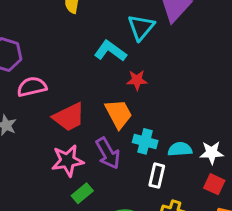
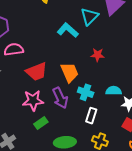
red star: (137, 80) -> (97, 55), moved
cyan semicircle: (180, 149) -> (114, 91), moved

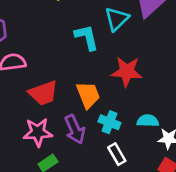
cyan L-shape: (68, 30) -> (87, 37), turned 35
red star: (97, 55) -> (127, 72), size x1.6
white rectangle: (91, 116) -> (117, 154), turned -49

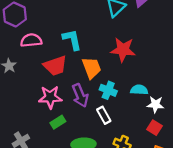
cyan L-shape: (87, 37) -> (72, 40), moved
white rectangle: (117, 154) -> (104, 115), moved

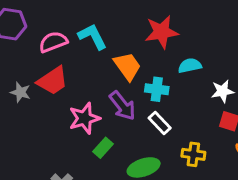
pink semicircle: (31, 40) -> (53, 42), moved
red trapezoid: (55, 66) -> (53, 81), moved
cyan semicircle: (139, 90) -> (190, 66), moved

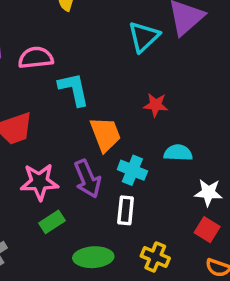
red star: (162, 32) -> (156, 105), size x0.6
pink semicircle: (53, 42) -> (36, 58), moved
white rectangle: (160, 123) -> (126, 210), turned 35

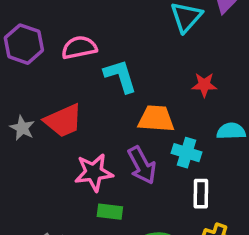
orange trapezoid: (105, 134) -> (156, 119), turned -60
white rectangle: (126, 210) -> (201, 194), moved
green rectangle: (52, 222) -> (110, 212), turned 45

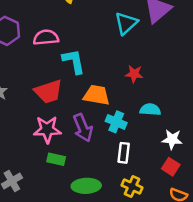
red trapezoid: (63, 121) -> (48, 92), moved

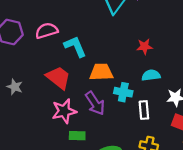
red star: (134, 74) -> (145, 47), moved
red trapezoid: (48, 92) -> (58, 78), turned -112
white rectangle: (124, 153) -> (144, 110), moved

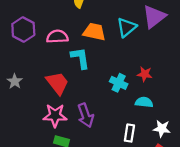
orange trapezoid: (101, 72) -> (94, 32), moved
cyan cross: (123, 92) -> (119, 83), moved

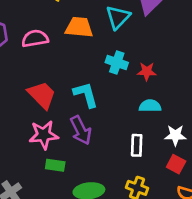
cyan L-shape: (80, 58) -> (86, 95), moved
cyan cross: (119, 83) -> (117, 63), moved

